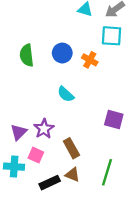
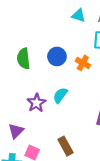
cyan semicircle: (66, 94) -> (60, 95), turned 84
purple star: (44, 129) -> (36, 103), moved

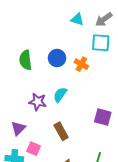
purple star: (36, 103) -> (38, 102), turned -30
brown rectangle: (66, 146) -> (61, 131), moved

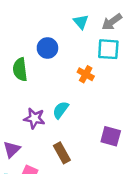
cyan triangle: (77, 19) -> (81, 22), turned 32
blue circle: (57, 58) -> (47, 48), moved

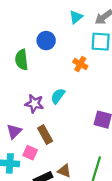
cyan triangle: (81, 22) -> (76, 17), turned 32
brown rectangle: (62, 153) -> (45, 135), moved

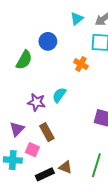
green semicircle: (22, 60) -> (24, 60), turned -144

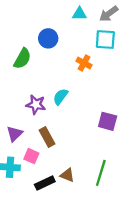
cyan triangle: (77, 19) -> (80, 14), turned 40

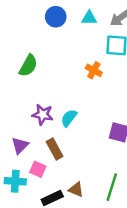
blue circle: (48, 38) -> (56, 17), moved
cyan semicircle: (61, 97) -> (69, 118), moved

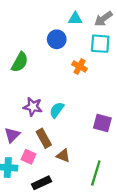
blue circle: (56, 17) -> (57, 39), moved
brown triangle: (76, 190) -> (63, 156), moved

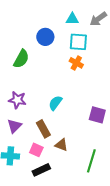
blue circle: (57, 39) -> (45, 37), moved
cyan square: (100, 44) -> (78, 42), moved
purple star: (33, 107) -> (17, 100), moved
pink square: (28, 157) -> (36, 150), moved

